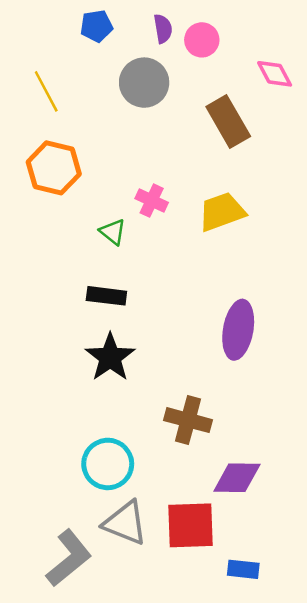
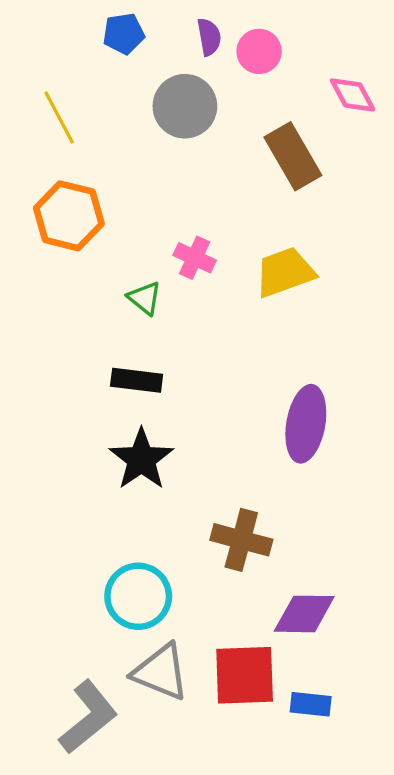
blue rectangle: (243, 569) -> (311, 704), moved

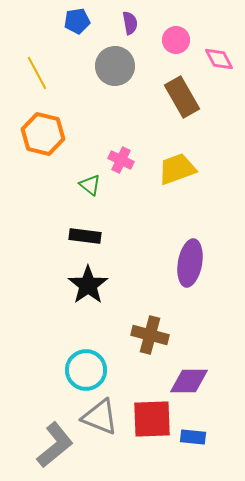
pink circle: (259, 51) -> (176, 40), moved

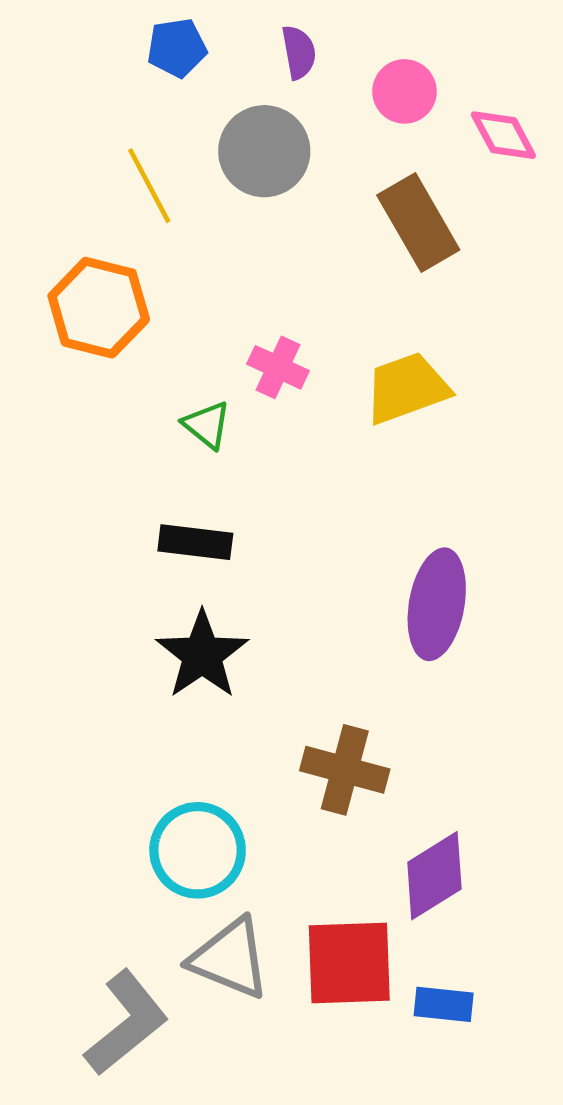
yellow line: (37, 73) -> (149, 186), moved
purple diamond: (189, 381) -> (434, 876), turned -33

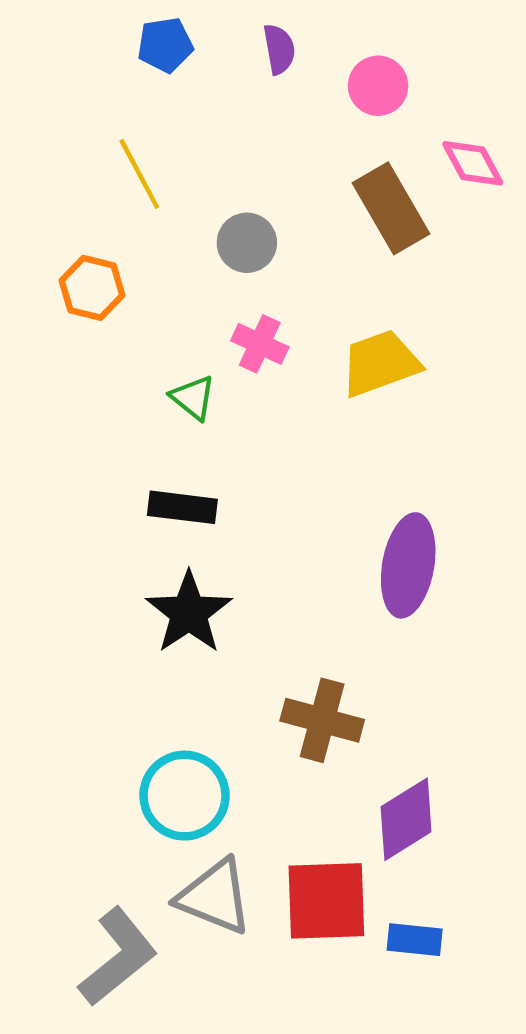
pink diamond: (503, 135) -> (473, 163), moved
gray circle: (264, 151) -> (247, 243), moved, size x0.7
orange hexagon: (99, 308) -> (92, 288), size x0.7

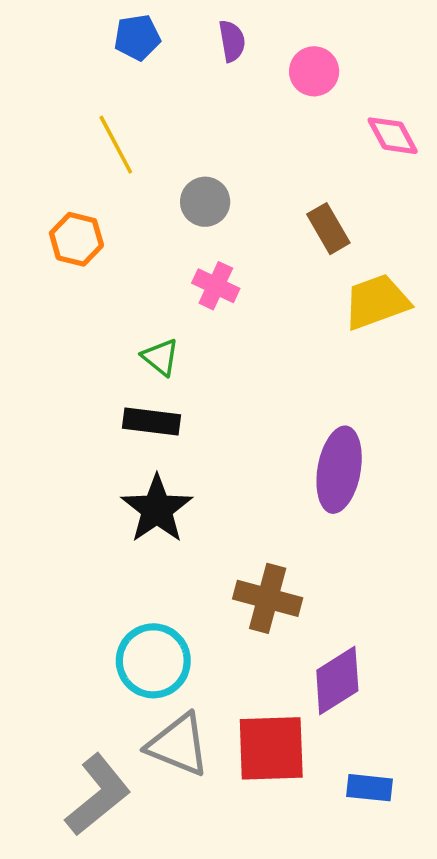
brown rectangle: (391, 208) -> (328, 229), moved, size x0.7
yellow trapezoid: (380, 363) -> (377, 302), moved
green triangle: (193, 398) -> (160, 357), moved
blue rectangle: (415, 940) -> (369, 788), moved

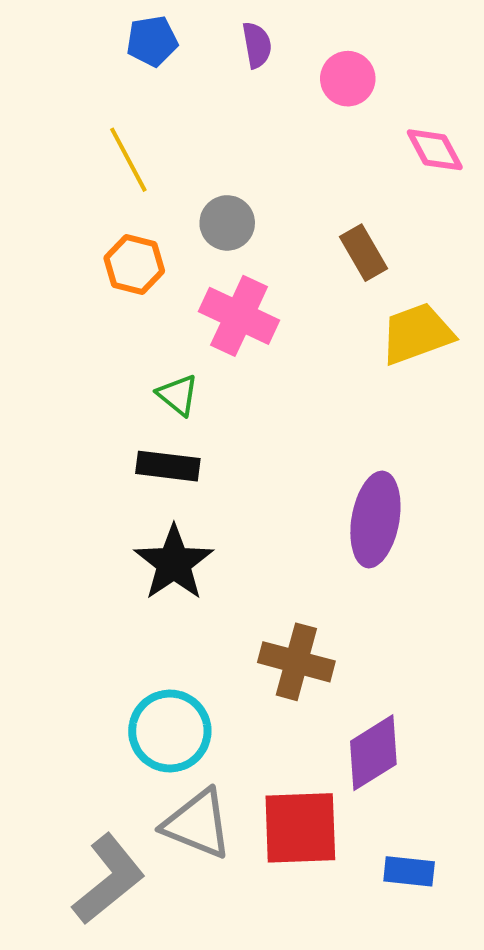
orange hexagon: (76, 239) -> (134, 264), moved
pink cross: (216, 286) -> (239, 316), size x1.5

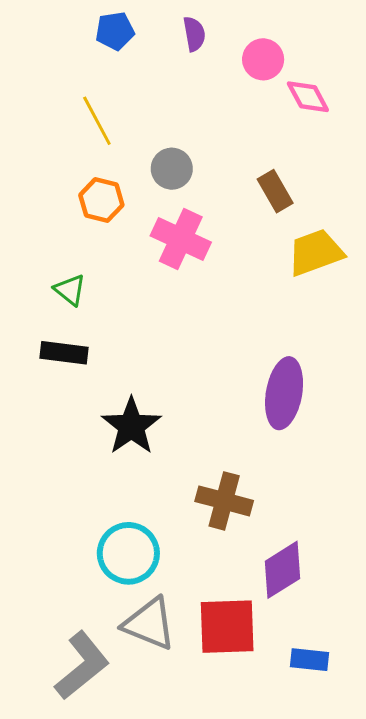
pink diamond: (435, 150) -> (308, 97), moved
green triangle: (178, 395) -> (70, 290), moved
black rectangle: (168, 466) -> (64, 353), moved

